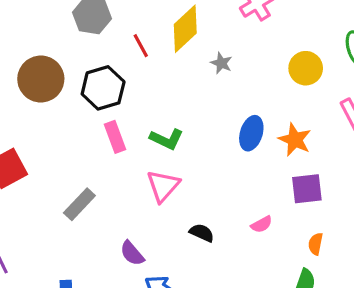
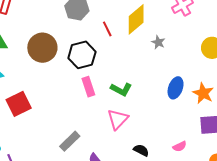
gray rectangle: (79, 204) -> (70, 141), moved

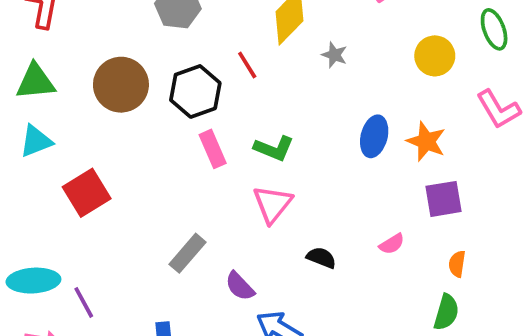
red line: (107, 29) -> (247, 65), moved

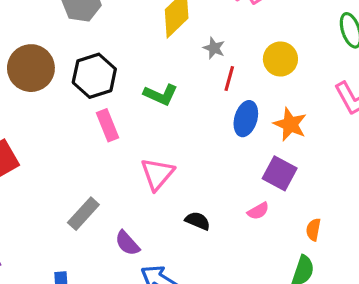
yellow circle: (435, 56) -> (280, 59), moved
red line: (247, 65) -> (229, 79), moved, turned 45
green L-shape: (274, 148) -> (161, 95), moved
purple square: (443, 199) -> (280, 173), moved, turned 36

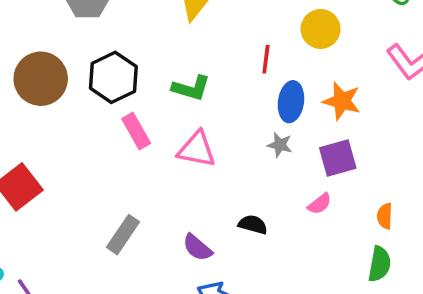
gray star: (214, 48) -> (280, 145), moved
purple square: (280, 173) -> (338, 158), turned -36
pink triangle: (157, 174) -> (197, 149), moved, turned -51
purple semicircle: (127, 243) -> (197, 248), moved

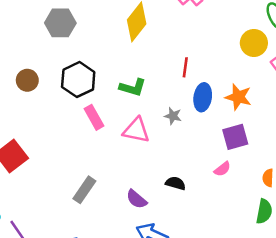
yellow circle: (321, 29) -> (254, 43), moved
brown circle: (41, 79) -> (27, 80), size x0.6
gray star: (280, 145) -> (173, 116), moved

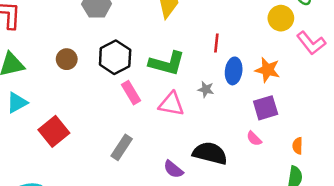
green L-shape: (133, 87) -> (167, 63), size x1.4
pink semicircle: (222, 169) -> (254, 139), turned 84
black semicircle: (175, 183) -> (210, 153), size x1.8
gray rectangle: (84, 190) -> (122, 147), moved

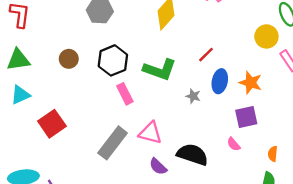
red line: (216, 43) -> (206, 55), turned 35
pink triangle: (171, 104) -> (150, 133), moved
gray rectangle: (122, 147) -> (113, 143), size x1.4

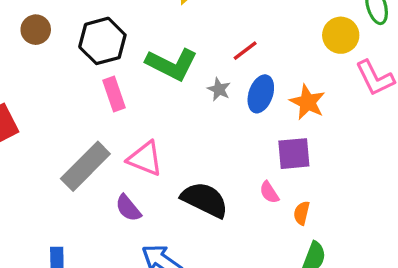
gray star: (193, 96) -> (219, 89), moved
orange semicircle: (273, 154) -> (302, 213), moved
purple semicircle: (158, 167) -> (128, 208), moved

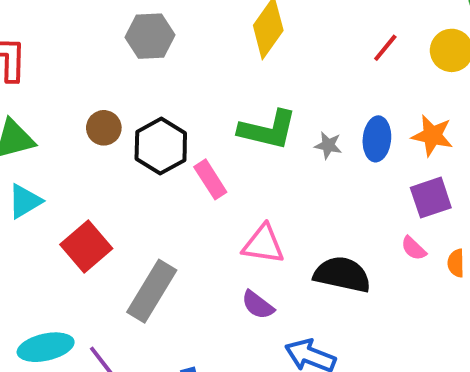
black hexagon: (102, 41) -> (161, 146), moved
red line: (245, 51) -> (385, 48), moved
gray rectangle: (85, 166) -> (152, 291), moved

